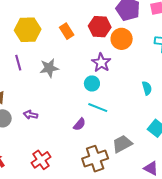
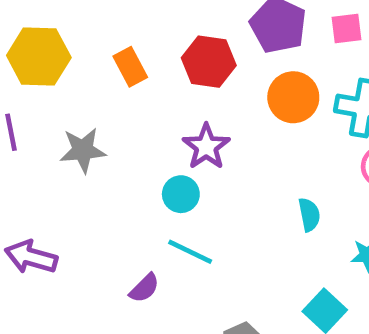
orange circle: (122, 39) -> (293, 97), moved
purple arrow: (31, 115) -> (31, 257), size x1.5

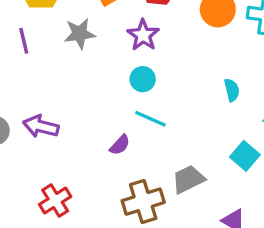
purple star: (206, 147) -> (143, 35), moved
gray star: (83, 150) -> (80, 34), moved

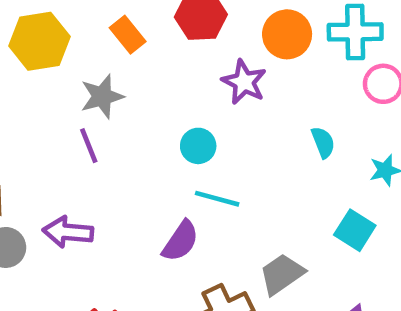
purple star: (143, 35) -> (244, 82), moved
purple line: (24, 41) -> (89, 146), moved
purple semicircle: (120, 145) -> (180, 241), size x1.4

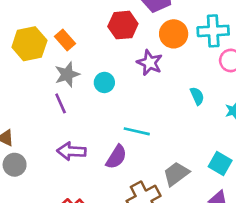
orange rectangle: (128, 35) -> (65, 40), moved
cyan circle: (198, 146) -> (104, 82), moved
cyan square: (355, 230) -> (220, 164), moved
purple arrow: (68, 232) -> (71, 151), moved

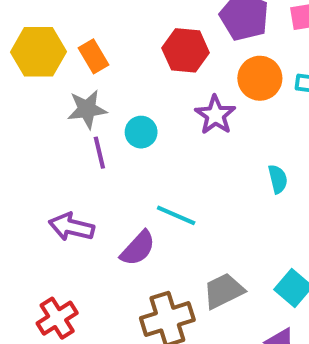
purple line: (61, 103) -> (99, 153), moved

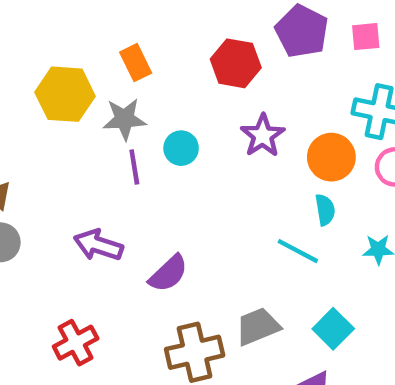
yellow hexagon: (39, 52) -> (65, 94), moved
orange circle: (260, 78) -> (331, 157), moved
cyan line: (176, 215) -> (298, 251), moved

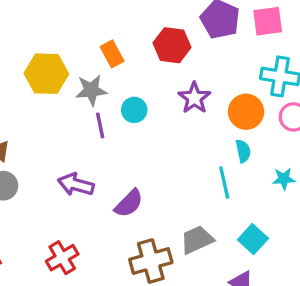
pink square: (366, 37) -> (268, 21), size x1.4
orange rectangle: (136, 63) -> (112, 54), moved
cyan line: (298, 251) -> (224, 183), turned 52

